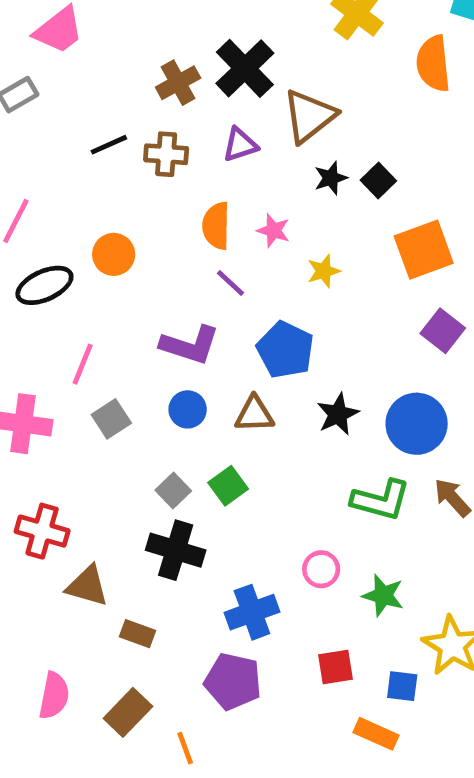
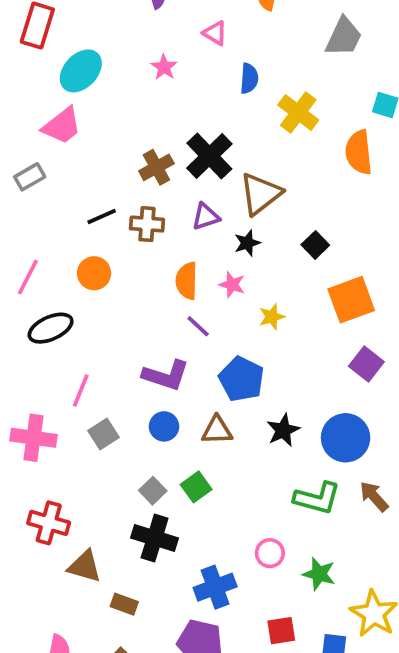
black star: (331, 178) -> (247, 243), moved
orange circle: (114, 254) -> (94, 273), moved

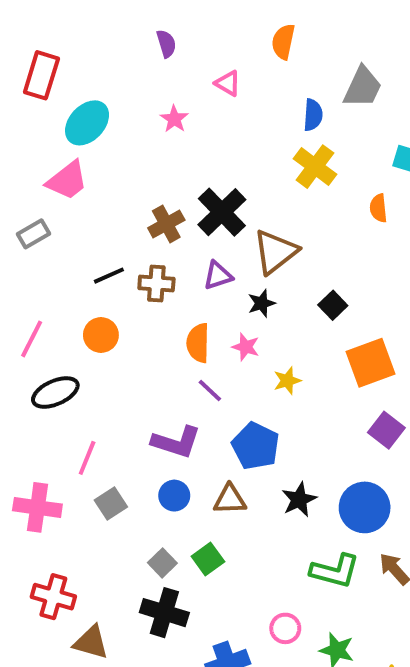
blue semicircle: (249, 78) -> (313, 115), moved
orange semicircle: (359, 152) -> (378, 208), size x0.6

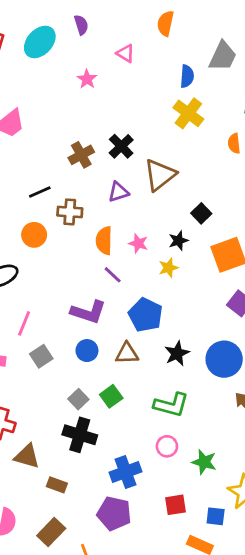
cyan ellipse: (87, 123) -> (40, 42), moved
black cross: (222, 212) -> (121, 146), size x0.7
brown cross: (156, 283) -> (70, 212), moved
black star: (261, 303) -> (178, 241), moved
green L-shape: (335, 571) -> (171, 405), moved

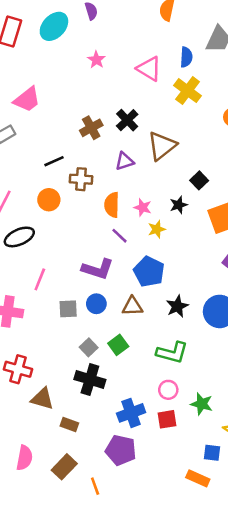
pink triangle: (126, 53) -> (149, 69), moved, size x1.5
yellow star: (168, 268) -> (157, 229), moved
gray square: (41, 356) -> (68, 309), moved, turned 30
red square: (176, 505) -> (167, 419), moved

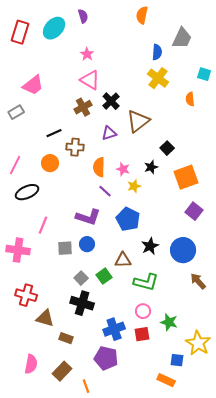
pink triangle: (149, 69) -> (90, 80), moved
brown triangle: (132, 306) -> (123, 260), moved

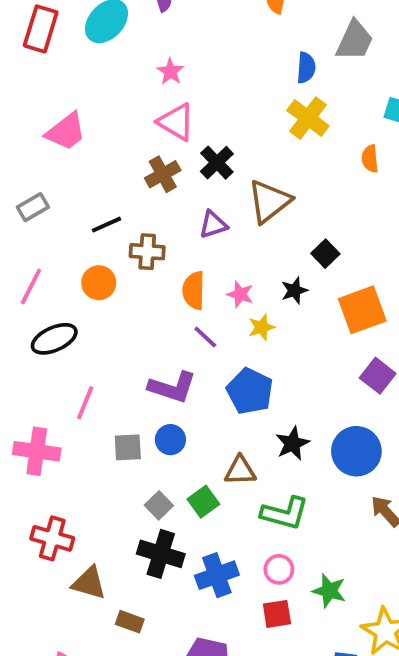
gray rectangle: (16, 112) -> (33, 207), moved
blue cross: (114, 329) -> (217, 575), moved

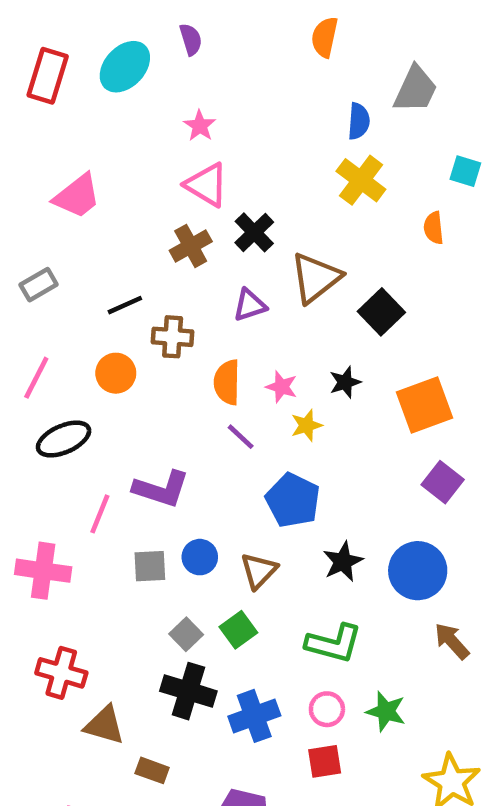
black square: (325, 254) -> (381, 312), moved, size x1.4
purple L-shape: (172, 387) -> (161, 489), moved
brown triangle: (240, 471) -> (259, 571), moved, turned -44
green star: (329, 591) -> (386, 711), moved

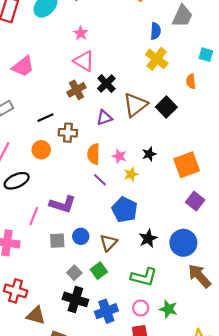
black square: (381, 312) -> (166, 107), moved
brown arrow: (452, 641) -> (199, 276), size x1.4

